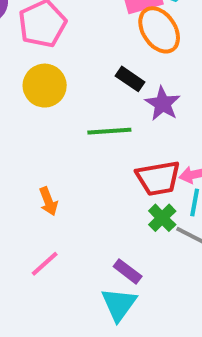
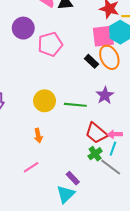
black rectangle: (130, 79) -> (92, 61), moved
yellow circle: (45, 86) -> (45, 101), moved
red trapezoid: (158, 178) -> (96, 133), turned 40

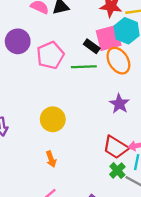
black rectangle: (92, 61) -> (92, 46), moved
green line: (75, 105) -> (84, 67), moved

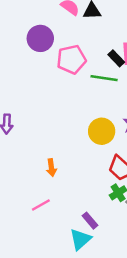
yellow circle: (53, 119) -> (102, 131), moved

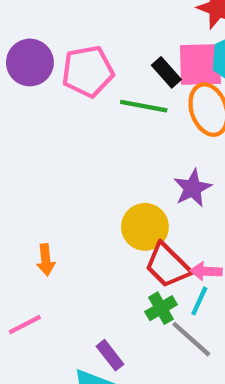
purple circle: (40, 38) -> (30, 62), moved
yellow circle: (102, 131) -> (145, 227), moved

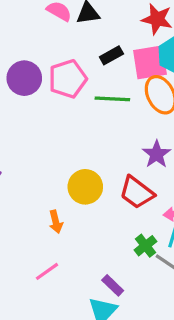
black rectangle: (166, 72) -> (111, 55), moved, turned -70
yellow circle: (145, 227) -> (85, 187), moved
red trapezoid: (168, 265) -> (137, 192), moved

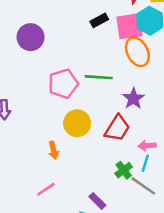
pink pentagon: (68, 79) -> (63, 84), moved
green line: (112, 99) -> (99, 77), moved
red trapezoid: (137, 192) -> (117, 128), turned -96

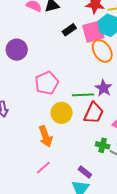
green line: (99, 77) -> (83, 95), moved
orange arrow: (54, 150) -> (46, 136), size x1.5
green cross: (124, 170) -> (103, 145), turned -32

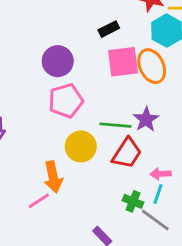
pink square: (93, 32) -> (123, 62), moved
purple circle: (17, 50) -> (58, 61), moved
pink line: (43, 168) -> (39, 201), moved

